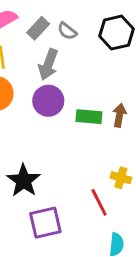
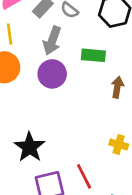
green rectangle: (89, 117) -> (93, 55), moved
red line: (99, 202) -> (84, 176), moved

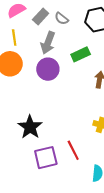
green rectangle: (93, 55) -> (81, 54), turned -30

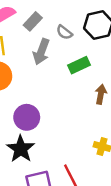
gray semicircle: (62, 19) -> (64, 32), moved
purple circle: (48, 69) -> (27, 117), moved

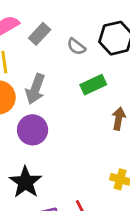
gray arrow: (41, 52) -> (35, 89), moved
purple circle: (27, 117) -> (33, 130), moved

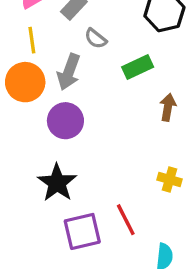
gray semicircle: (76, 47) -> (96, 38), moved

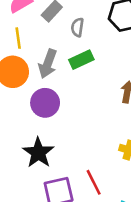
gray semicircle: (96, 38) -> (77, 27), moved, turned 60
green rectangle: (138, 67) -> (81, 60), moved

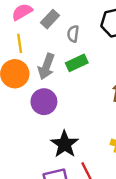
black star: (38, 153) -> (65, 144), moved

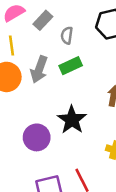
purple circle: (44, 102) -> (37, 137), moved
black star: (65, 144) -> (72, 120), moved

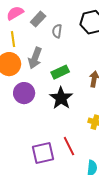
green rectangle: (71, 66) -> (60, 72), moved
purple circle: (37, 137) -> (24, 93), moved

